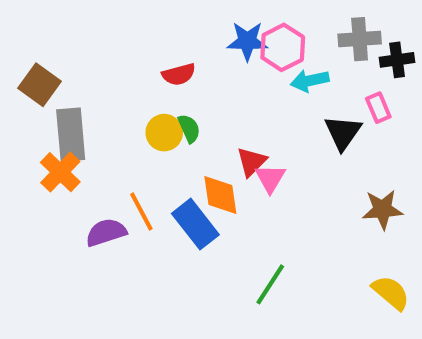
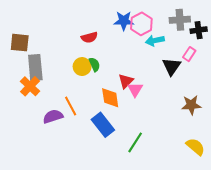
brown square: (39, 85) -> (20, 43), turned -30
pink rectangle: (378, 108) -> (189, 54), turned 56
blue rectangle: (195, 224) -> (103, 125), moved

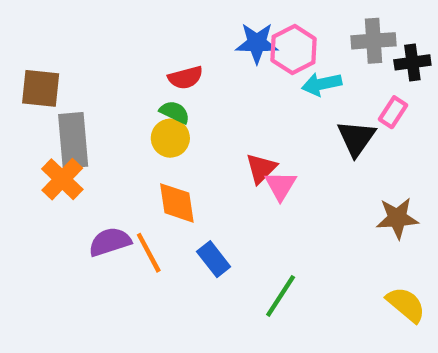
green semicircle: (95, 64) -> (175, 112), moved, turned -40
orange diamond: (110, 98) -> (177, 203), moved
orange line: (71, 106) -> (149, 253), moved
blue rectangle: (103, 125) -> (214, 259), size x0.7

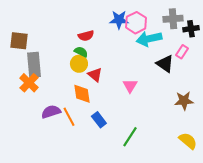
cyan arrow: (322, 84) -> (149, 39), size x1.4
black triangle: (356, 138) -> (165, 64), turned -30
red triangle: (261, 168) -> (95, 75), moved, turned -35

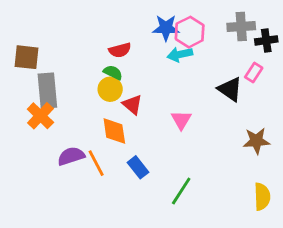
cyan arrow: (149, 39) -> (180, 54), moved, size x0.7
yellow semicircle: (188, 141) -> (262, 197), turned 48

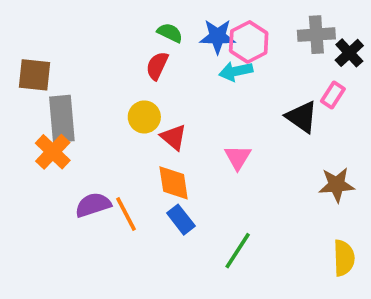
black cross: (266, 40) -> (349, 53), turned -35
red semicircle: (120, 50) -> (157, 66), turned 130
green semicircle: (113, 73) -> (170, 33), moved
orange diamond: (114, 131) -> (174, 183), moved

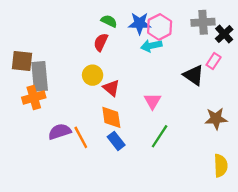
brown square: (34, 75) -> (22, 61), moved
orange cross: (53, 152) -> (34, 97), turned 30
green line: (238, 251) -> (160, 136), moved

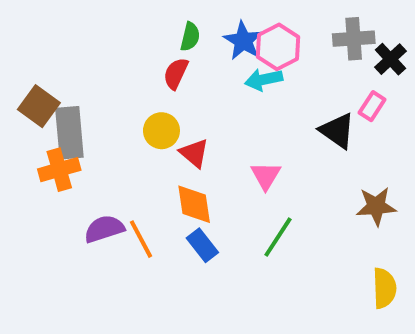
green semicircle: (109, 21) -> (190, 37), turned 77
blue star: (140, 23) -> (243, 41), turned 30
brown square: (22, 61) -> (39, 106), turned 30

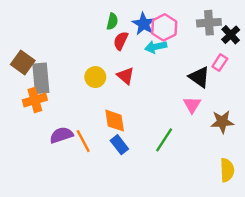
red semicircle: (176, 73) -> (121, 41), moved
red triangle: (194, 153) -> (126, 76), moved
pink triangle: (266, 176) -> (192, 105), moved

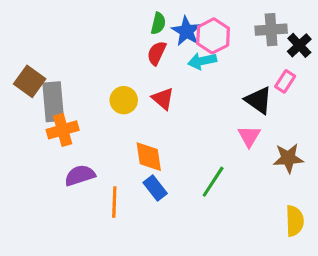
green semicircle: (112, 21) -> (158, 23), moved
orange cross: (35, 100) -> (63, 130), moved
orange line: (83, 141) -> (114, 202), moved, turned 30

